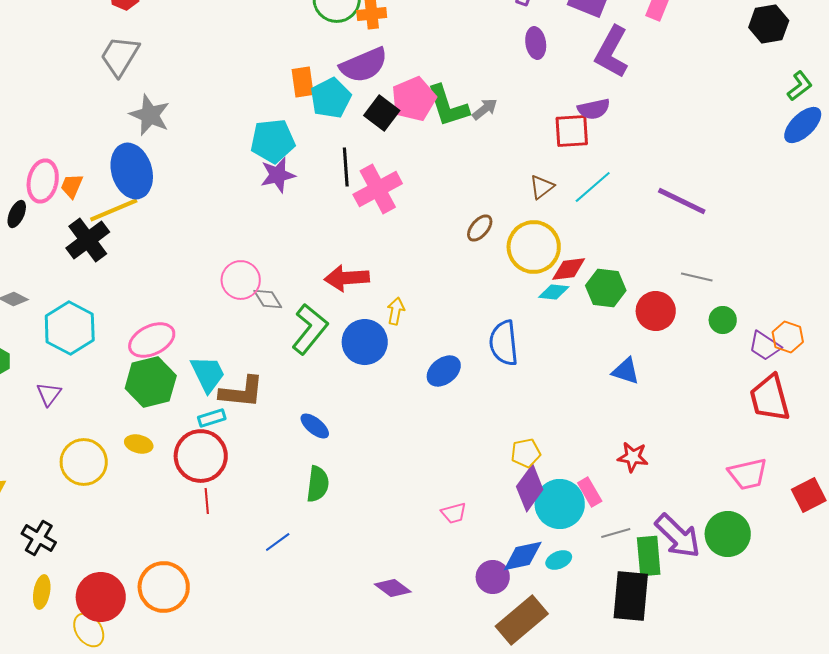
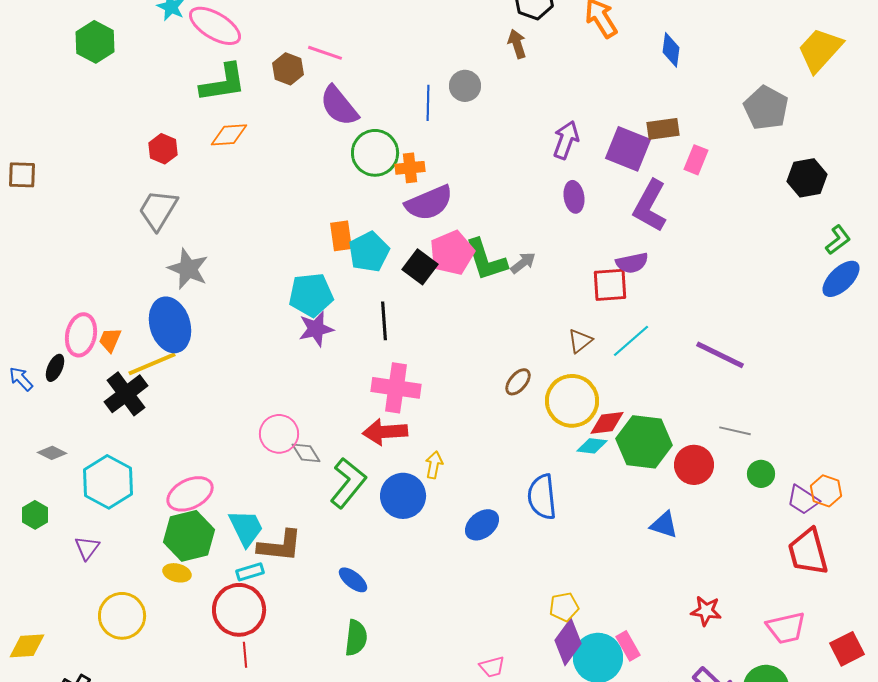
purple semicircle: (364, 65) -> (429, 203), moved
pink cross: (378, 189) -> (396, 388), moved, turned 36
green hexagon: (606, 288) -> (644, 442), size x1.4
yellow ellipse: (139, 444) -> (177, 573), moved
red star: (633, 457) -> (706, 611), moved

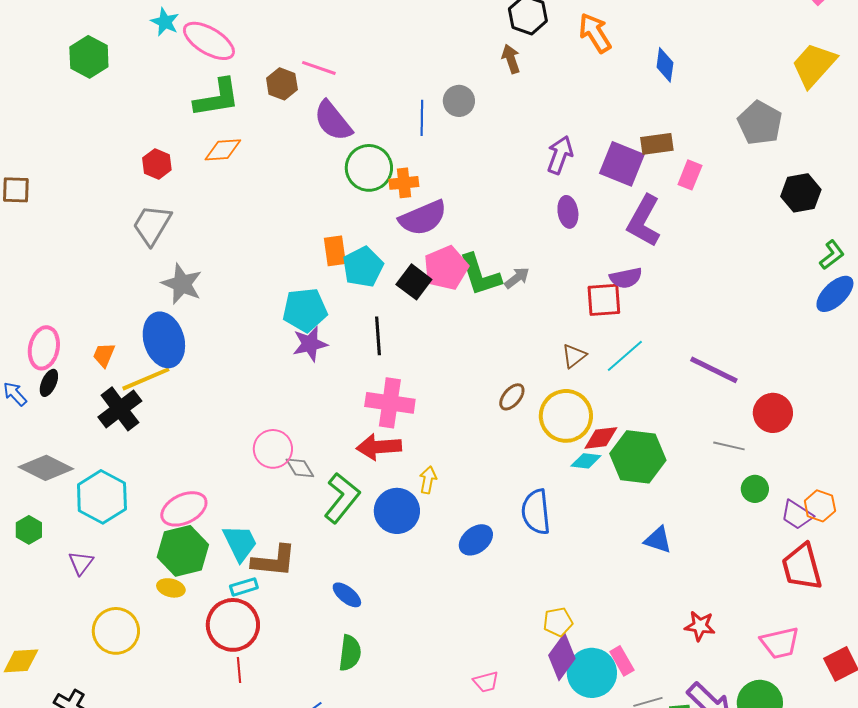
pink ellipse: (81, 335) -> (44, 348), moved
gray diamond: (52, 453) -> (46, 468), size x1.8
red circle: (694, 465) -> (773, 413), moved

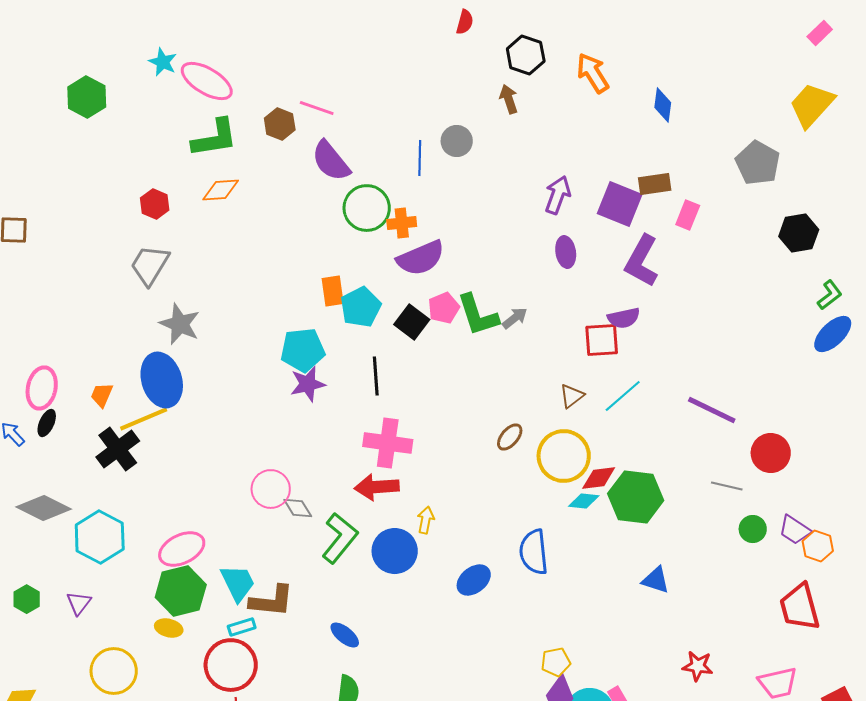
pink pentagon: (446, 268) -> (444, 308), size x0.7
purple trapezoid: (797, 515) -> (795, 530), moved
green hexagon: (29, 530) -> (27, 599), moved

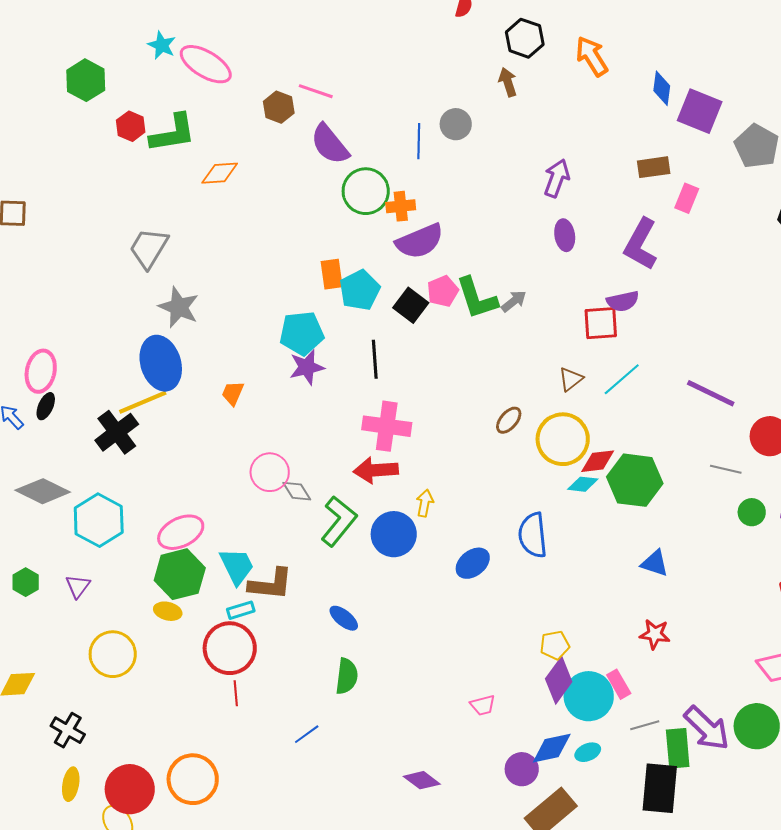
green L-shape: (215, 138) -> (173, 133), moved
red hexagon: (155, 204) -> (131, 126), moved
purple square: (620, 204) -> (700, 111), moved
orange trapezoid: (102, 395) -> (233, 393), moved
red star: (698, 666) -> (655, 634), moved

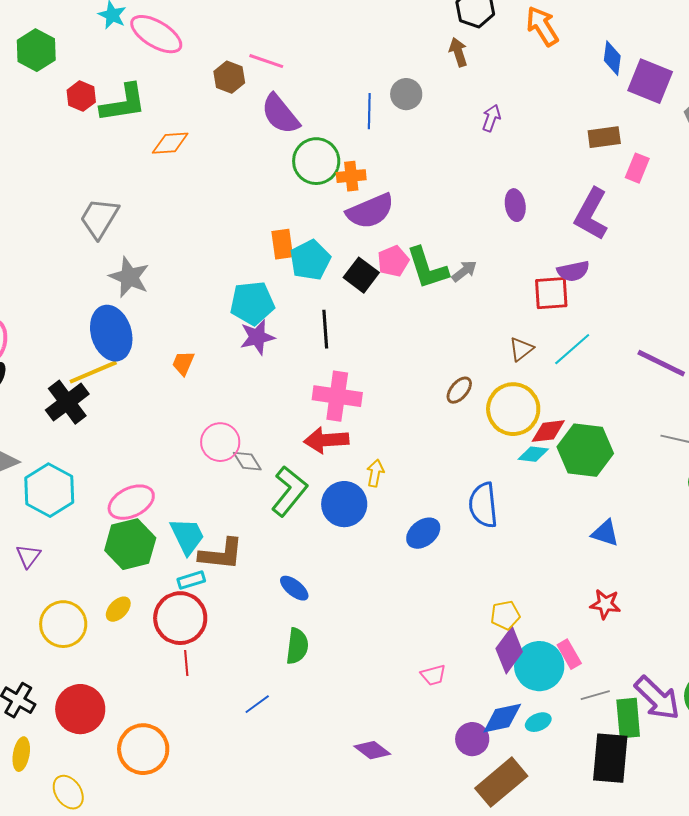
purple arrow: (557, 178) -> (491, 118), moved, size x0.7
yellow ellipse: (168, 611) -> (118, 609), moved, turned -60
red circle: (130, 789) -> (80, 709), moved

